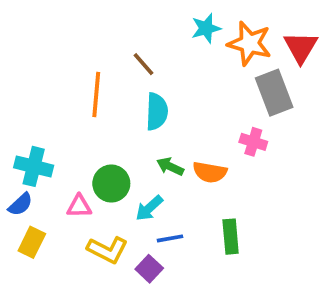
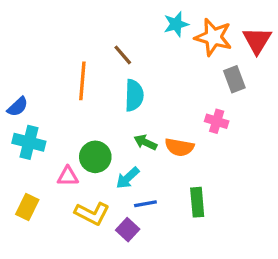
gray rectangle: (274, 93) -> (234, 79), size x0.7
blue semicircle: (20, 204) -> (18, 107), moved

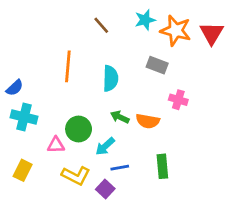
brown line: (123, 55) -> (101, 25), moved
gray rectangle: (234, 79) -> (157, 65), moved, turned -48

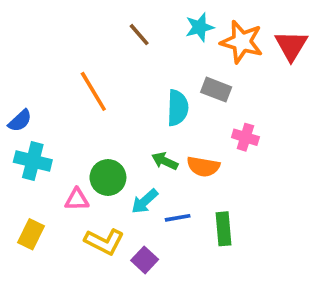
orange line: (68, 66) -> (93, 91), turned -36
cyan semicircle: (110, 78) -> (178, 108), moved
blue line: (120, 168) -> (178, 218), moved

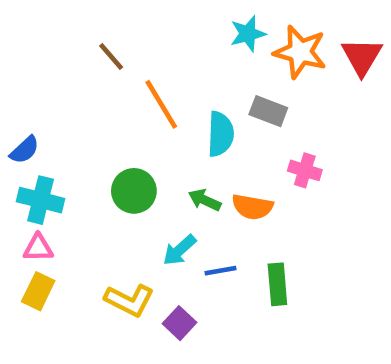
brown line: (139, 35) -> (111, 56), moved
orange line: (93, 91) -> (161, 104), moved
green circle: (108, 177) -> (134, 191), moved
pink triangle: (77, 199) -> (38, 248), moved

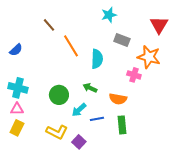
orange star: (300, 52) -> (149, 57), moved
gray rectangle: (268, 111) -> (122, 40), moved
blue semicircle: (25, 150) -> (16, 50), moved
green circle: (134, 191) -> (59, 95), moved
orange semicircle: (252, 207) -> (118, 99), moved

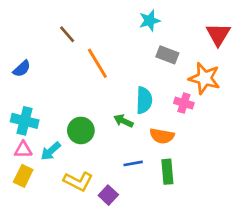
cyan semicircle: (97, 59) -> (144, 100), moved
cyan arrow: (79, 110) -> (51, 151), moved

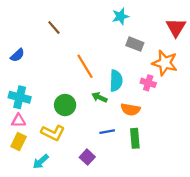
orange line: (97, 63) -> (85, 66), moved
cyan arrow: (51, 151) -> (41, 162), moved
yellow L-shape: (78, 181) -> (53, 133), moved

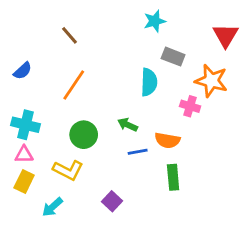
orange line: (85, 66) -> (74, 85), moved, turned 65
cyan semicircle: (116, 81) -> (149, 82), moved
blue line: (107, 132) -> (138, 152), moved

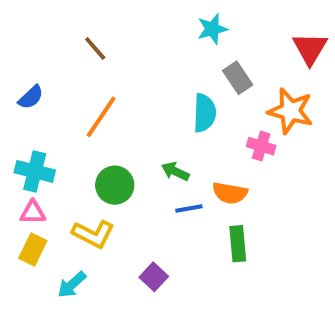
gray rectangle: (173, 57) -> (238, 78), turned 35

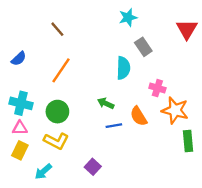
orange star: (290, 111) -> (175, 110), moved
green circle: (115, 185) -> (57, 112), moved
orange semicircle: (230, 193) -> (139, 116), turned 48
green rectangle: (238, 244) -> (188, 141), moved

